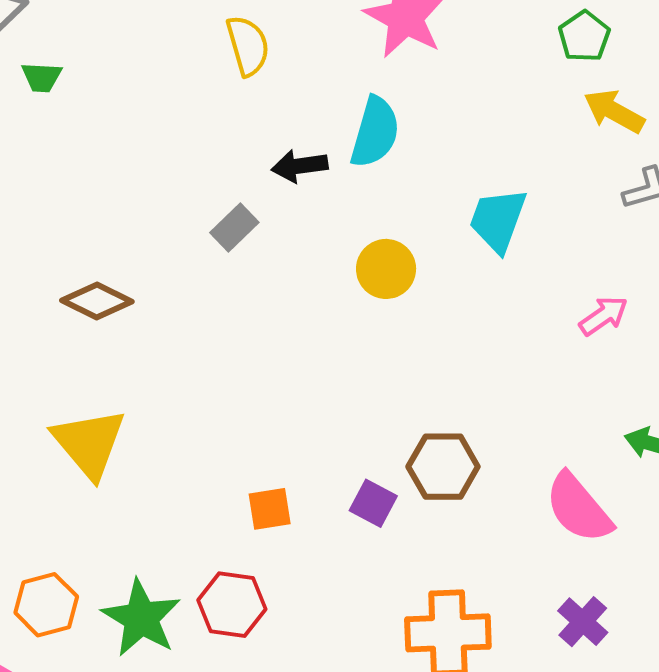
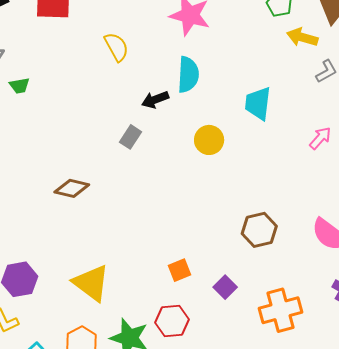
yellow triangle: (89, 443) -> (91, 283), moved
purple square: (373, 503) -> (225, 287), moved, turned 30

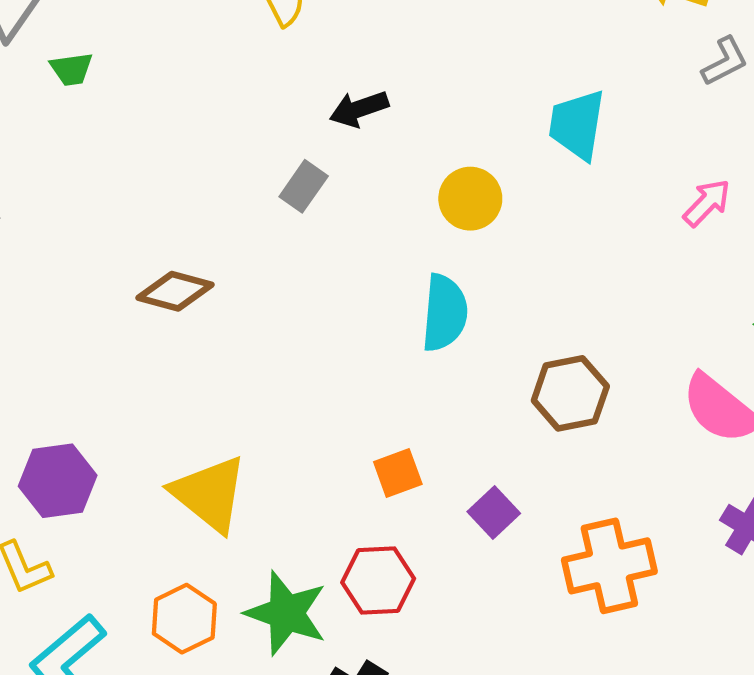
cyan semicircle: (188, 75) -> (445, 313), moved

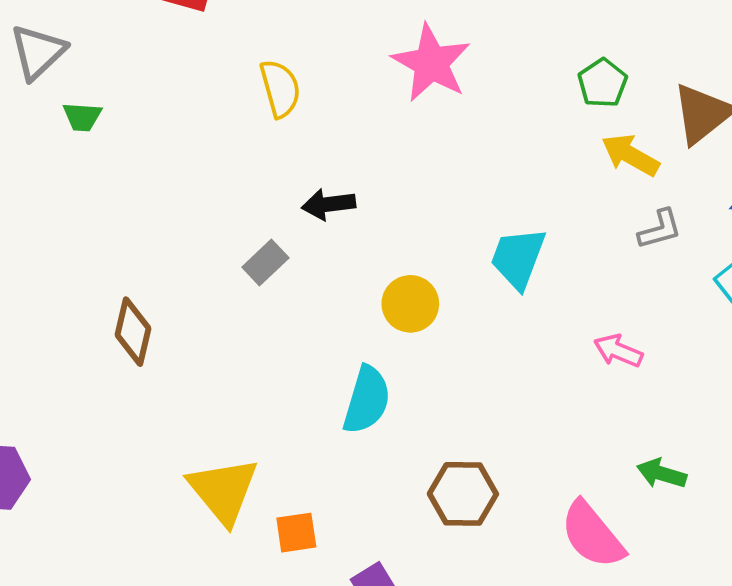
pink arrow: (707, 203) -> (618, 351), turned -123
brown diamond: (175, 291) -> (133, 332), turned 76
yellow triangle: (209, 494) -> (223, 491), moved

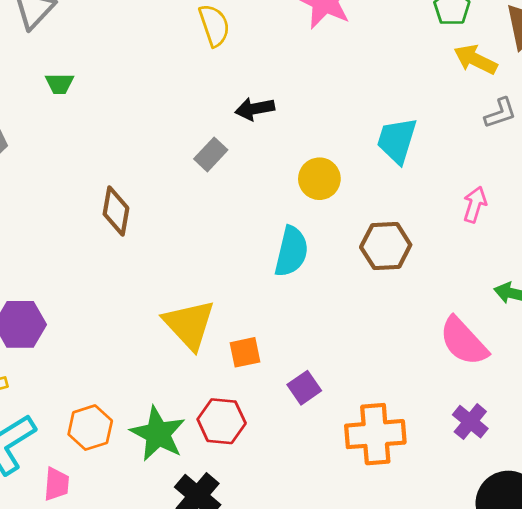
green trapezoid: (82, 117) -> (60, 84), moved
pink arrow: (618, 351) -> (475, 205), turned 88
brown hexagon: (463, 494) -> (386, 246), moved

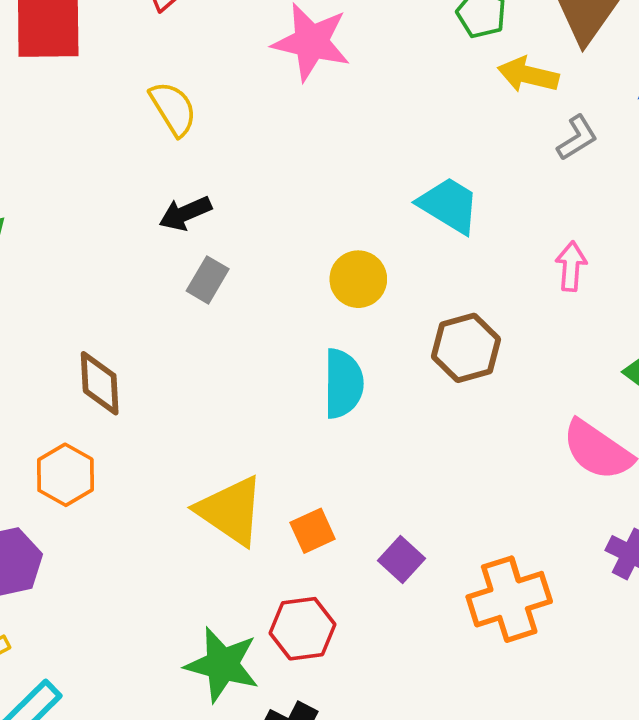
black arrow: (255, 109) -> (185, 213), moved
cyan trapezoid: (397, 140) -> (449, 205), turned 117
orange hexagon: (90, 428) -> (65, 475), moved

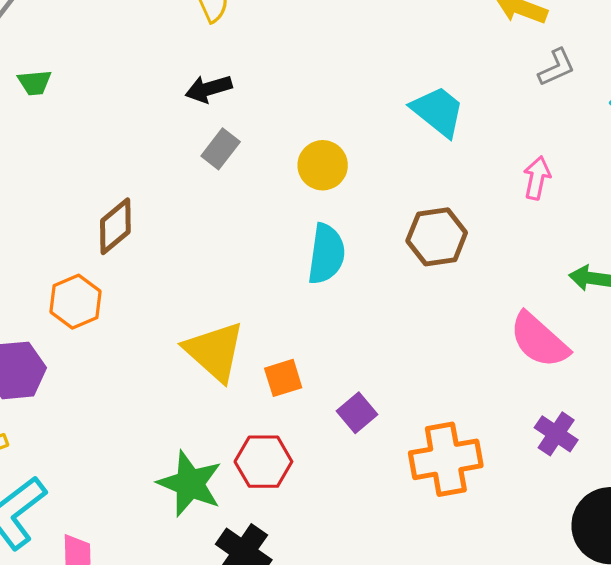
yellow circle: (358, 279) -> (323, 165), moved
brown diamond: (100, 383) -> (115, 226), turned 46

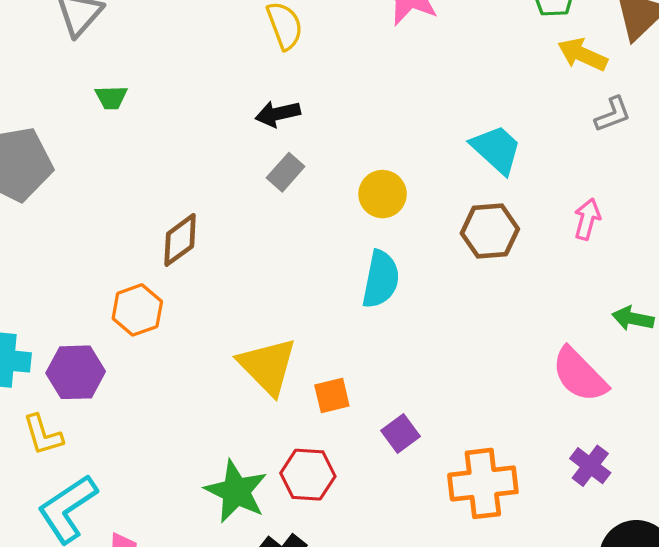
brown hexagon: (437, 237) -> (490, 231), moved

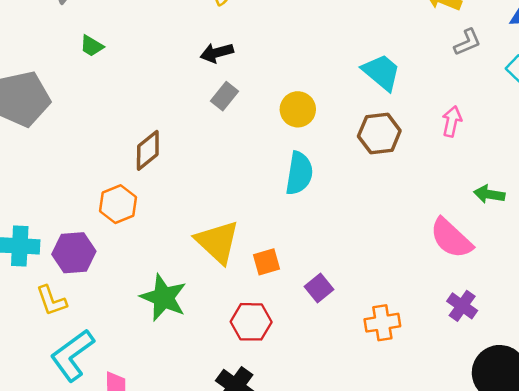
green trapezoid: (111, 97) -> (92, 46), turned 35
orange cross: (483, 483) -> (382, 323), size x0.7
green star: (236, 491) -> (164, 298), moved

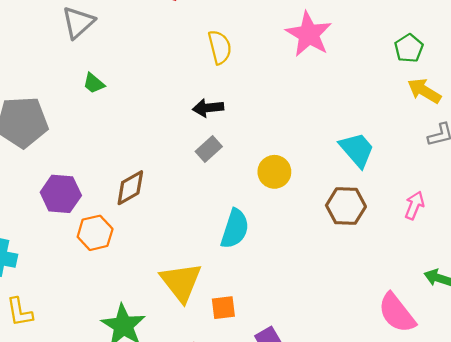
cyan semicircle: (299, 173) -> (235, 229), moved
purple hexagon: (74, 253) -> (61, 194), moved

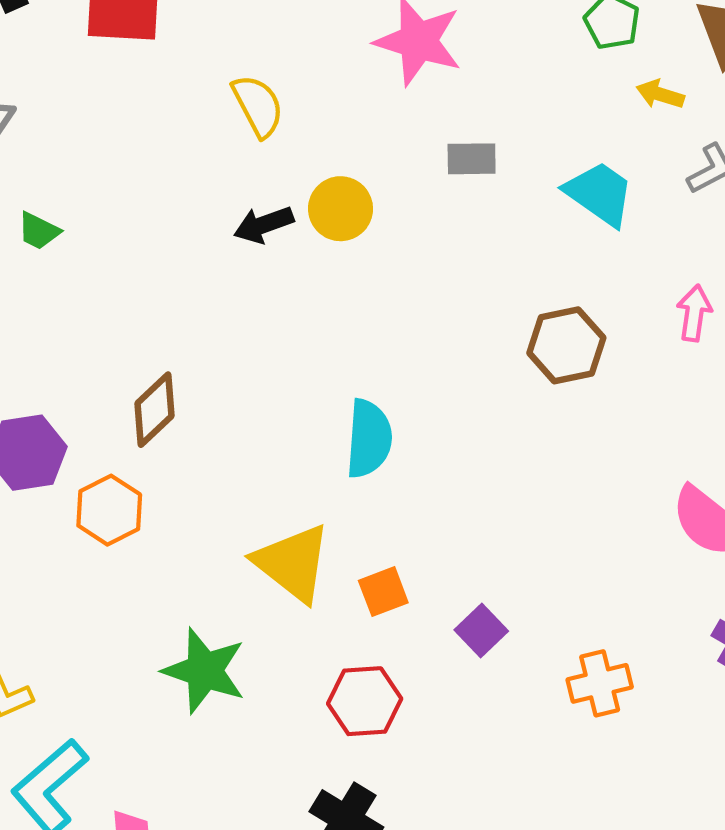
yellow arrow: (424, 91) -> (660, 94), size x0.7
gray rectangle: (209, 149) -> (472, 159), moved, turned 55
cyan trapezoid: (357, 150) -> (600, 194), moved
yellow circle: (274, 172) -> (341, 209), moved

